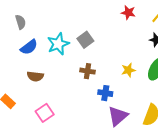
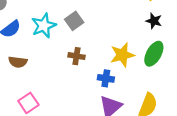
yellow star: (128, 70) -> (122, 55), size x1.5
blue cross: (105, 93) -> (106, 78), moved

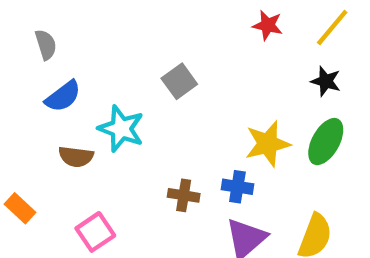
cyan star: (44, 26) -> (121, 129), moved, turned -30
brown cross: (76, 56) -> (184, 195), moved

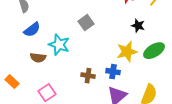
black star: (326, 81) -> (138, 26), moved
green ellipse: (326, 142) -> (154, 51), turned 30

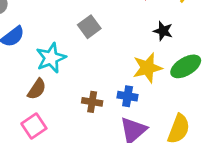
cyan star: (59, 45) -> (51, 58), turned 30
brown semicircle: (38, 58) -> (37, 89), moved, turned -63

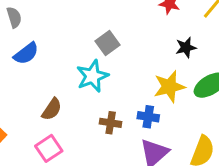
black star: (163, 31) -> (186, 47), turned -30
cyan star: (51, 58) -> (92, 76), moved

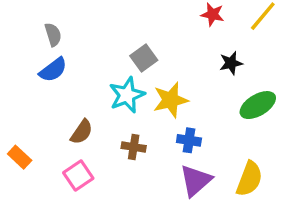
gray semicircle: (14, 17) -> (53, 35), moved
yellow star: (169, 87) -> (171, 100), moved
brown cross: (111, 123) -> (134, 147), moved

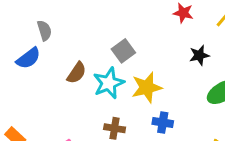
blue semicircle: (53, 70) -> (28, 58), moved
brown semicircle: (82, 132) -> (77, 73), moved

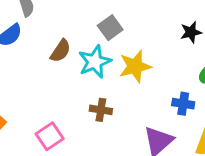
blue cross: (163, 122) -> (183, 104), moved

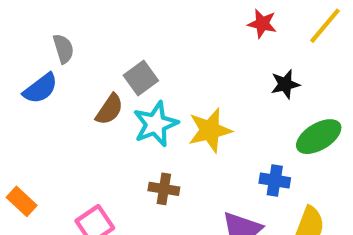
gray square: (110, 28) -> (141, 78), moved

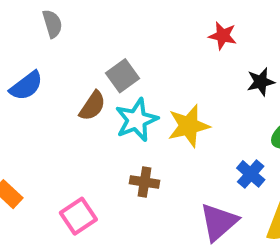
red star: (262, 24) -> (223, 36), moved
gray semicircle: (63, 49) -> (52, 24), moved
blue cross: (275, 180) -> (251, 174), turned 32

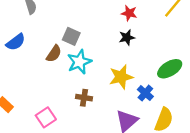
gray square: (122, 76) -> (71, 36), turned -30
black star: (261, 82) -> (127, 37), moved
yellow star: (189, 126) -> (121, 77), moved

